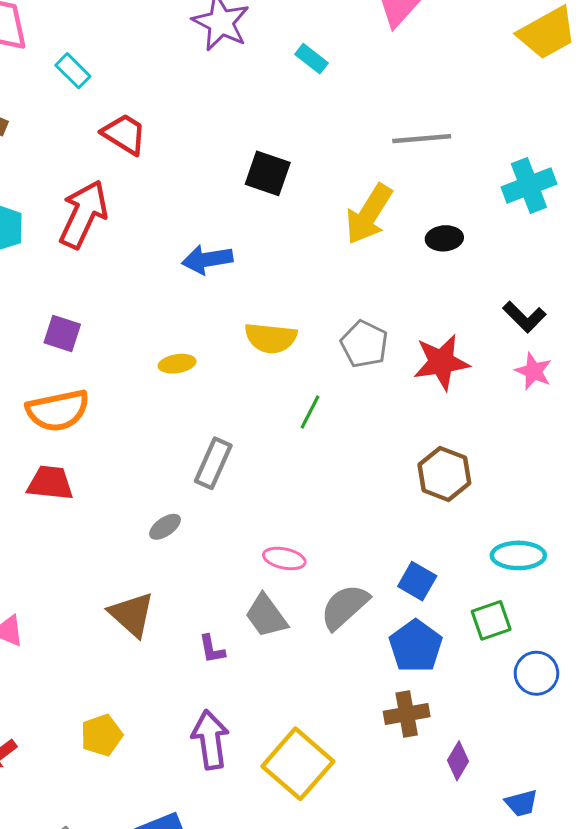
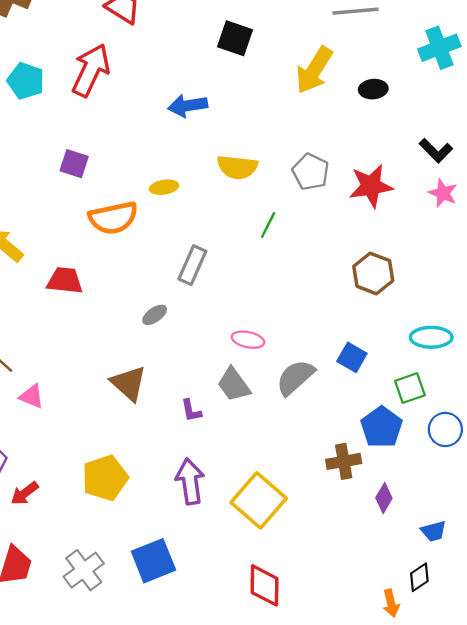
orange semicircle: (58, 410) -> (113, 218), moved
blue pentagon: (416, 646) -> (382, 427), moved
yellow pentagon: (102, 735) -> (105, 478), size x1.4

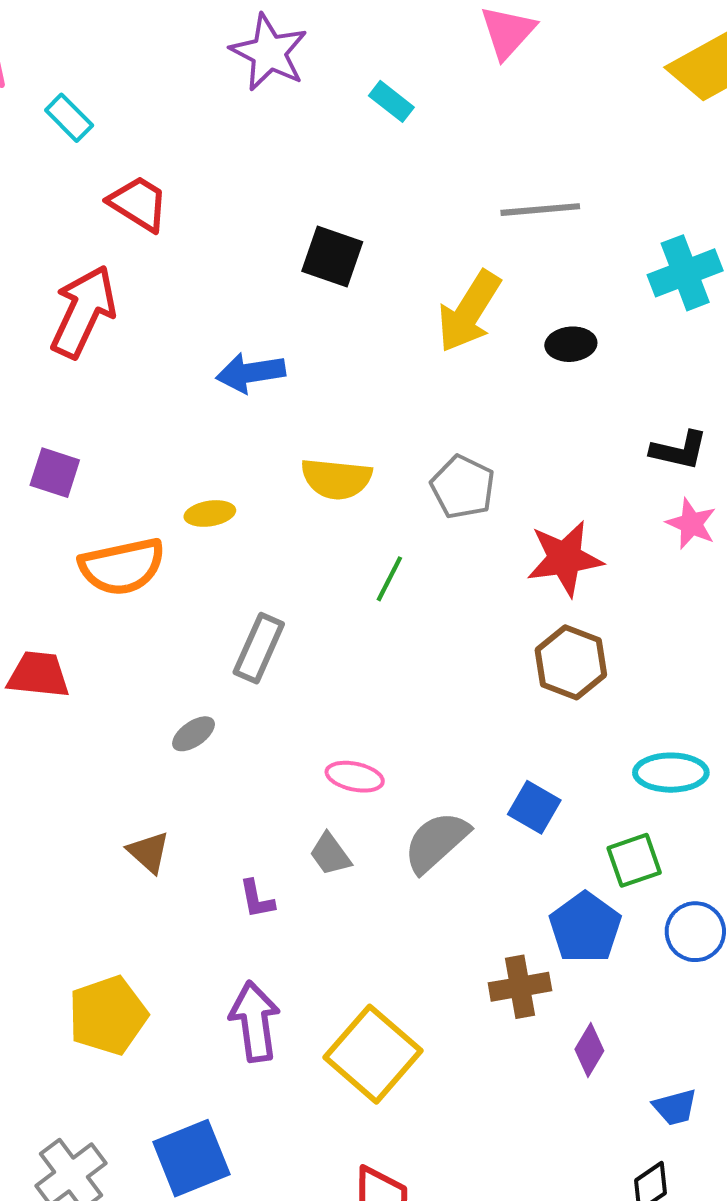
black L-shape: (436, 151) -> (679, 450), turned -32
red star: (371, 186) -> (565, 558), moved
brown triangle: (129, 383) -> (149, 852), size x0.7
gray trapezoid: (234, 385) -> (330, 854), size x0.7

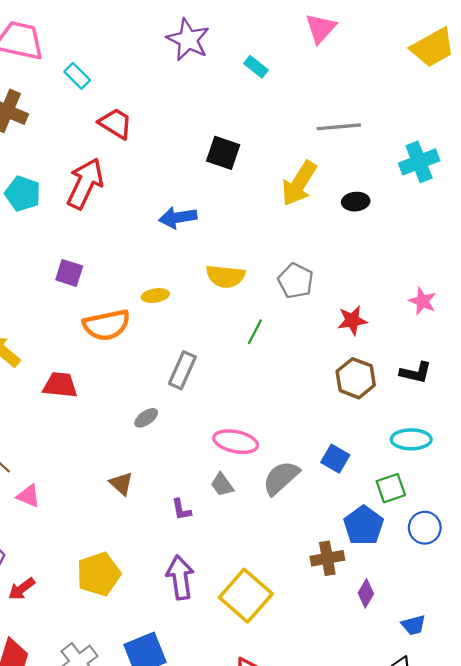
black L-shape: (679, 450) -> (416, 373), moved
red star: (565, 558) -> (352, 320), size x0.7
pink ellipse: (355, 777) -> (236, 442), size x1.4

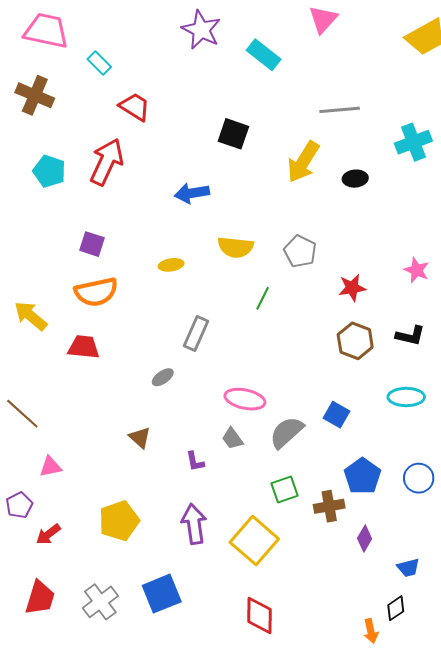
cyan rectangle: (256, 67) -> (264, 55), size x1.5
orange semicircle: (107, 325) -> (96, 292), moved
green square: (391, 488) -> (284, 490), moved
pink triangle: (28, 496) -> (50, 467), moved, turned -35

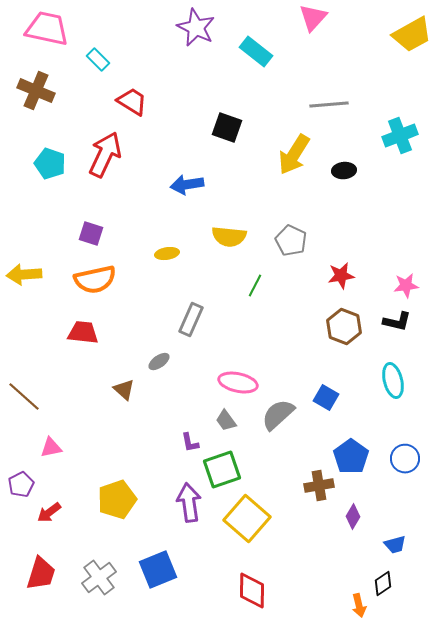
pink star: (417, 270) -> (406, 286), moved, turned -30
yellow arrow: (31, 316) -> (24, 275), moved, turned -44
cyan ellipse: (406, 397) -> (393, 381), turned 76
brown triangle: (140, 438) -> (124, 390), moved
green square: (284, 490) -> (222, 470), moved, size x1.4

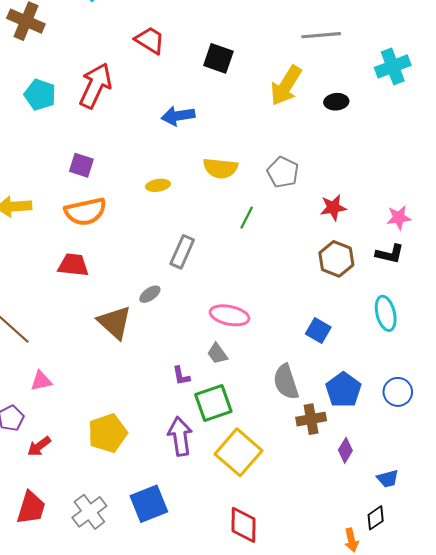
red trapezoid: (132, 102) -> (150, 40), moved
brown triangle: (124, 390) -> (115, 322), size x1.6
gray semicircle: (278, 415) -> (286, 382), moved, turned -66

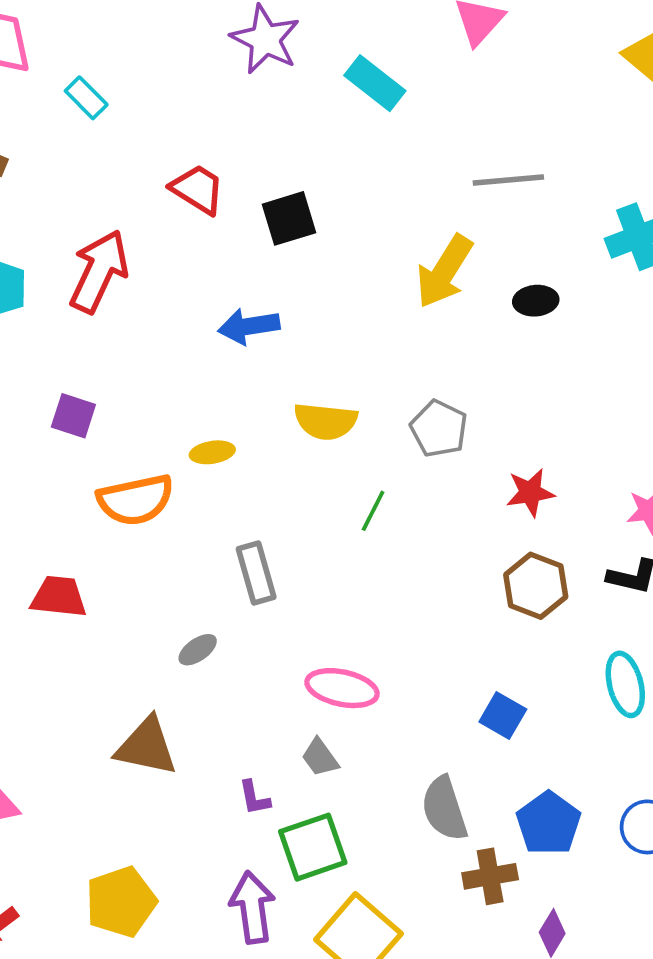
black square: (218, 58) -> (289, 218), moved, turned -36
orange semicircle: (85, 212) -> (136, 500), moved
gray rectangle: (182, 252) -> (256, 573), turned -40
brown triangle: (115, 322) -> (146, 747), moved, turned -30

